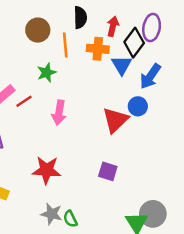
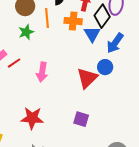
green star: (47, 73) -> (26, 32), moved

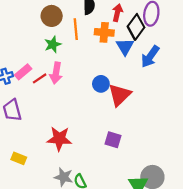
blue circle: (105, 67) -> (101, 84), moved
pink arrow: (42, 72) -> (56, 73), moved

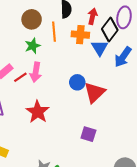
red star: (59, 139) -> (38, 112), moved, turned 30

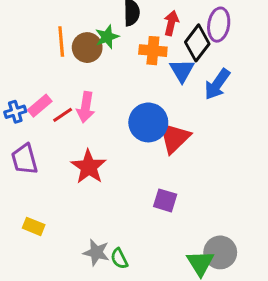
brown circle: (32, 19) -> (87, 48), moved
orange line: (54, 32) -> (61, 41), moved
green star: (33, 46) -> (107, 37), moved
blue circle: (77, 82) -> (148, 122), size x1.6

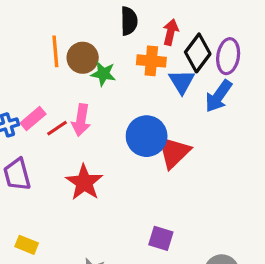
purple ellipse: (219, 25) -> (228, 56), moved
green star: (107, 37) -> (103, 74), moved, turned 30
purple square: (165, 200) -> (161, 238), moved

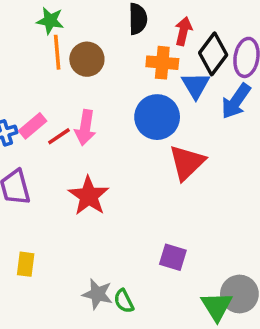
green star: (103, 74) -> (50, 21), moved
blue circle: (147, 136) -> (157, 117), moved
yellow rectangle: (27, 245) -> (26, 264), turned 75

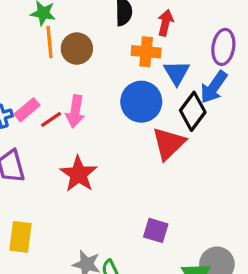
black diamond: (213, 54) -> (193, 111), moved
yellow rectangle: (26, 264) -> (21, 237), size x1.4

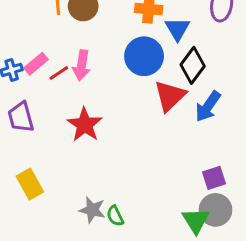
blue arrow: (214, 87) -> (208, 106), moved
purple square: (156, 230) -> (214, 178), moved, turned -35
yellow rectangle: (21, 237) -> (30, 184), turned -36

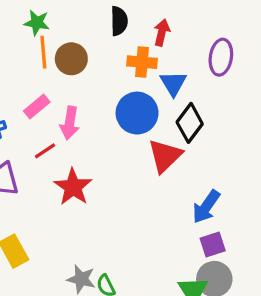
pink rectangle: (36, 64) -> (37, 106), moved
red line: (59, 73) -> (45, 151), moved
blue arrow: (208, 106) -> (206, 207), moved

